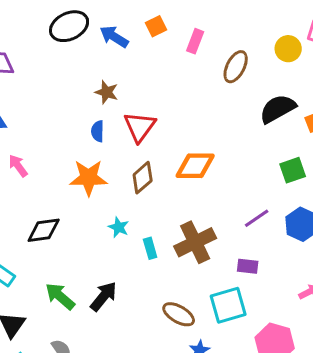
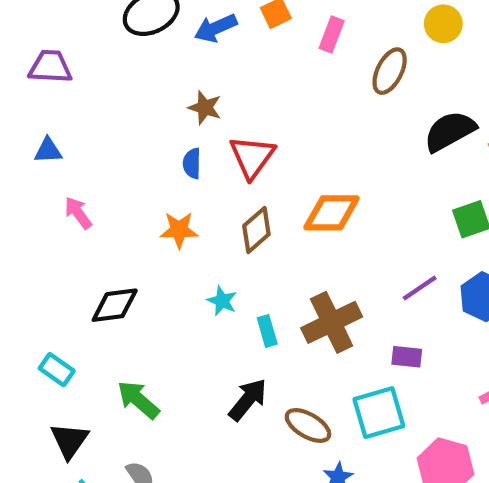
blue arrow: (114, 37) -> (216, 28), turned -56
yellow circle: (288, 49) -> (443, 24), moved
orange star: (89, 178) -> (179, 230), size x0.7
black arrow: (104, 296) -> (248, 400), moved

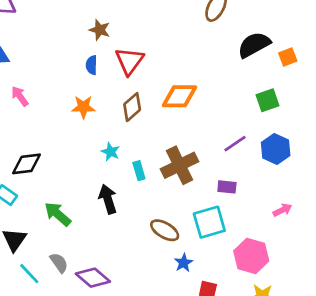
black diamond: (115, 305) -> (27, 164), moved
black arrow: (248, 400) -> (108, 199), moved, turned -56

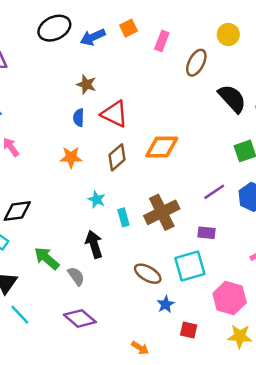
black semicircle: (254, 45) -> (232, 98), turned 76
red triangle: (129, 61) -> (114, 114), turned -40
gray semicircle: (59, 263) -> (76, 276), moved

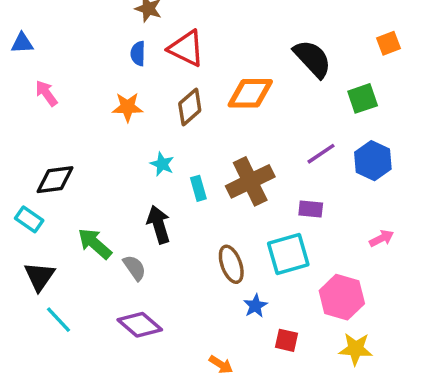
black semicircle: (232, 98) -> (312, 59), moved
brown ellipse: (148, 274) -> (231, 264), turned 40

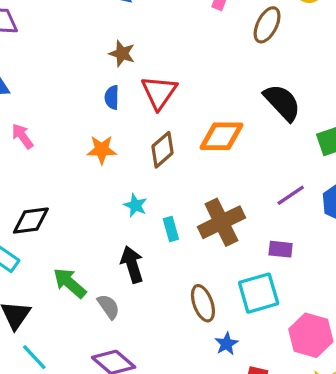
red triangle: (186, 48) -> (159, 92), turned 39

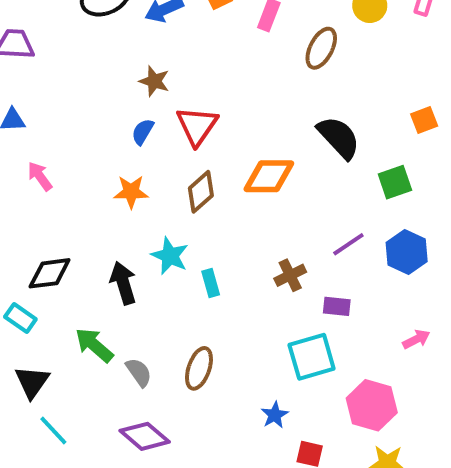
blue semicircle: (112, 97) -> (143, 132), turned 30
cyan star: (135, 205) -> (170, 256), size x1.4
brown cross: (221, 222) -> (290, 275), moved, size x0.6
black arrow: (132, 264) -> (123, 283), moved
brown ellipse: (203, 303) -> (199, 368), moved, turned 39

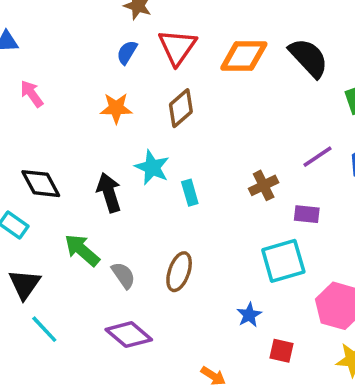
orange diamond: (269, 176) -> (244, 56), moved
black diamond: (50, 273) -> (41, 184), turned 69

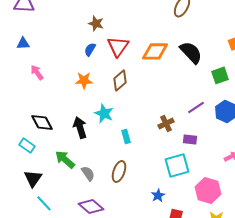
cyan rectangle: (190, 193) -> (126, 136), moved

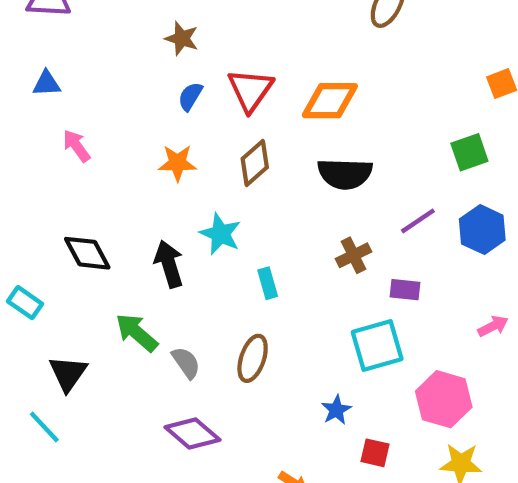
brown star: (96, 23) -> (182, 38), moved
black semicircle: (191, 52) -> (345, 174), moved, turned 135
cyan rectangle: (27, 145) -> (25, 303), moved
cyan line: (44, 203) -> (44, 427), moved

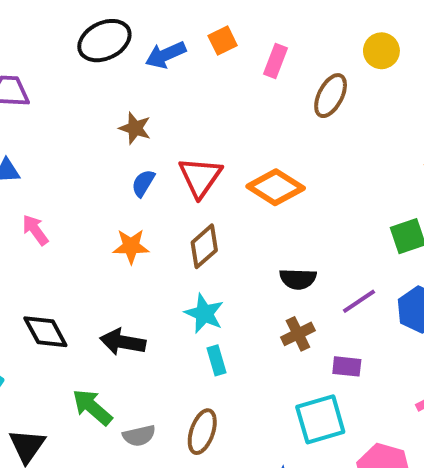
orange diamond: (330, 101) -> (276, 187), turned 32
black semicircle: (345, 174) -> (298, 279), moved, size x0.7
cyan star: (220, 234) -> (204, 313), moved
black arrow: (169, 264) -> (123, 342), turned -63
gray semicircle: (186, 363) -> (139, 436), turned 112

